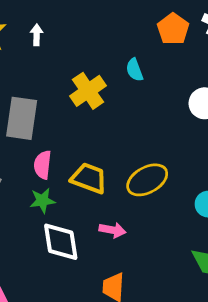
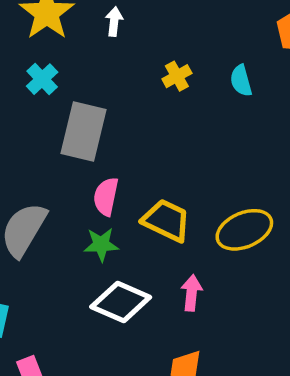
yellow cross: (88, 91) -> (177, 76), moved, size x0.6
pink arrow: (112, 230) -> (192, 293), turned -100
white diamond: (61, 242) -> (121, 302), turned -63

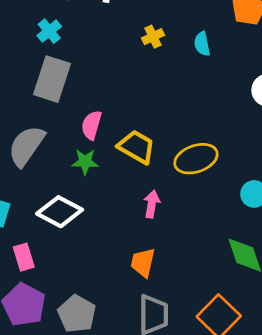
gray rectangle: (84, 132) -> (52, 79), moved
white diamond: (121, 302) -> (60, 212), moved

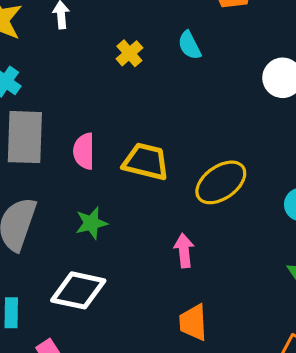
pink semicircle: (91, 125) -> (84, 151), moved
yellow trapezoid: (137, 147) -> (146, 162), moved

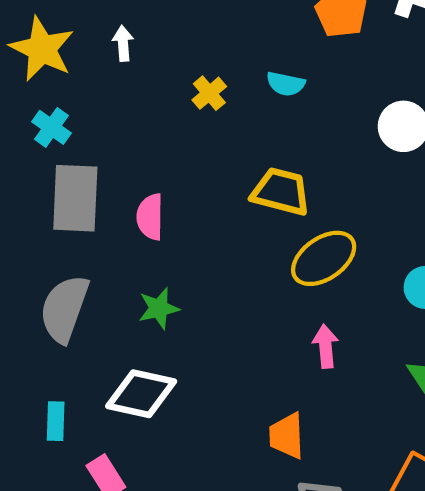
cyan semicircle: (189, 45) -> (286, 84), turned -52
yellow trapezoid: (146, 162) -> (281, 192), moved
pink arrow: (184, 251) -> (325, 346), moved

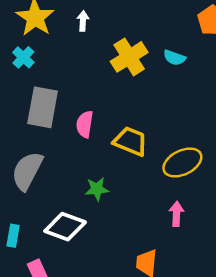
yellow cross: (209, 93) -> (129, 57), size x1.8
cyan cross: (52, 127) -> (23, 57), moved
yellow trapezoid: (281, 192) -> (130, 141), moved
green star: (159, 308) -> (97, 189), moved

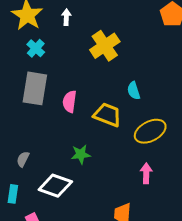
cyan cross: (23, 57) -> (36, 48), moved
cyan semicircle: (174, 58) -> (134, 91), moved, turned 54
gray semicircle: (27, 171) -> (23, 159), moved, size x0.5

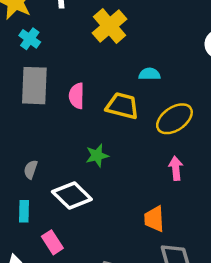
cyan semicircle: (134, 91) -> (149, 74), turned 114
white diamond: (55, 186) -> (72, 196), turned 32

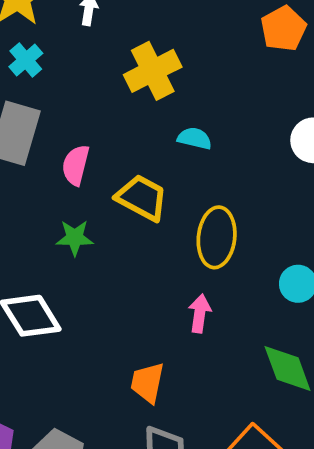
cyan semicircle: (149, 74) -> (195, 138), moved
yellow ellipse: (174, 119) -> (217, 237), turned -63
green star: (97, 156) -> (75, 238), moved

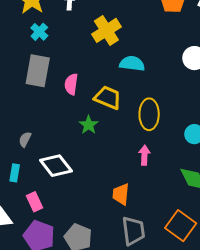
cyan semicircle: (195, 138) -> (132, 64), size x1.4
green star: (75, 238) -> (89, 125), moved, turned -30

